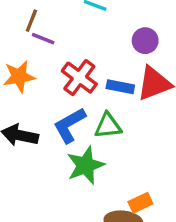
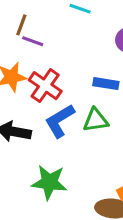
red cross: (79, 78) -> (45, 86), moved
green star: (86, 165) -> (49, 182), moved, turned 30

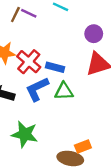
purple line: (33, 41) -> (29, 13), moved
blue rectangle: (106, 84) -> (55, 67), moved

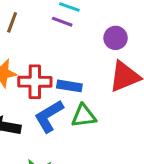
purple line: (29, 13) -> (62, 22), moved
red cross: (29, 62) -> (35, 82), turned -35

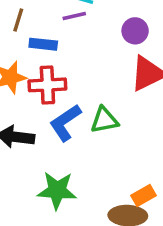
purple line: (62, 22) -> (74, 16), turned -30
blue rectangle: (69, 86) -> (43, 44), moved

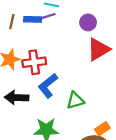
blue rectangle: (43, 44) -> (33, 19), moved
green triangle: (104, 120) -> (75, 100), moved

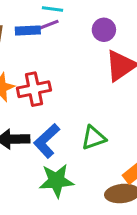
blue L-shape: (48, 86) -> (47, 141), moved

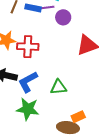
purple circle: (104, 30) -> (63, 17), moved

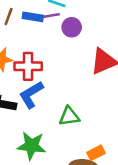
blue L-shape: (28, 82) -> (31, 95), moved

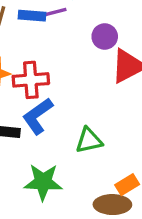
purple circle: (72, 27) -> (105, 37), moved

